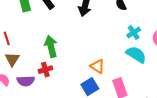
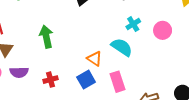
cyan semicircle: (136, 54) -> (122, 47), moved
red cross: (45, 70) -> (50, 80), moved

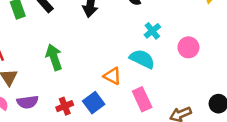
pink circle: (163, 30) -> (188, 47), moved
blue square: (86, 80) -> (94, 103), moved

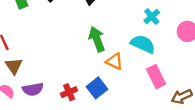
green arrow: (54, 57) -> (97, 39), moved
pink rectangle: (142, 99) -> (156, 77), moved

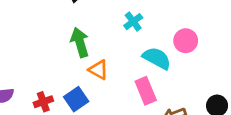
cyan cross: (152, 16) -> (133, 22), moved
cyan semicircle: (143, 44) -> (157, 58), moved

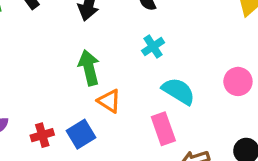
pink circle: (186, 41) -> (238, 81), moved

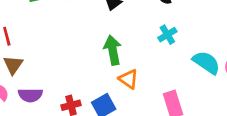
cyan semicircle: (178, 91) -> (206, 62), moved

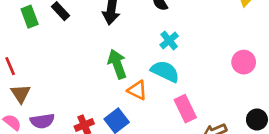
cyan semicircle: (206, 62) -> (165, 71), moved

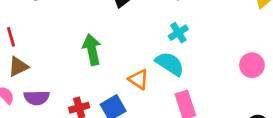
green arrow: (117, 64) -> (92, 50), moved
brown triangle: (21, 94) -> (18, 67), turned 30

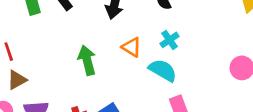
orange triangle: (139, 79) -> (132, 47), moved

